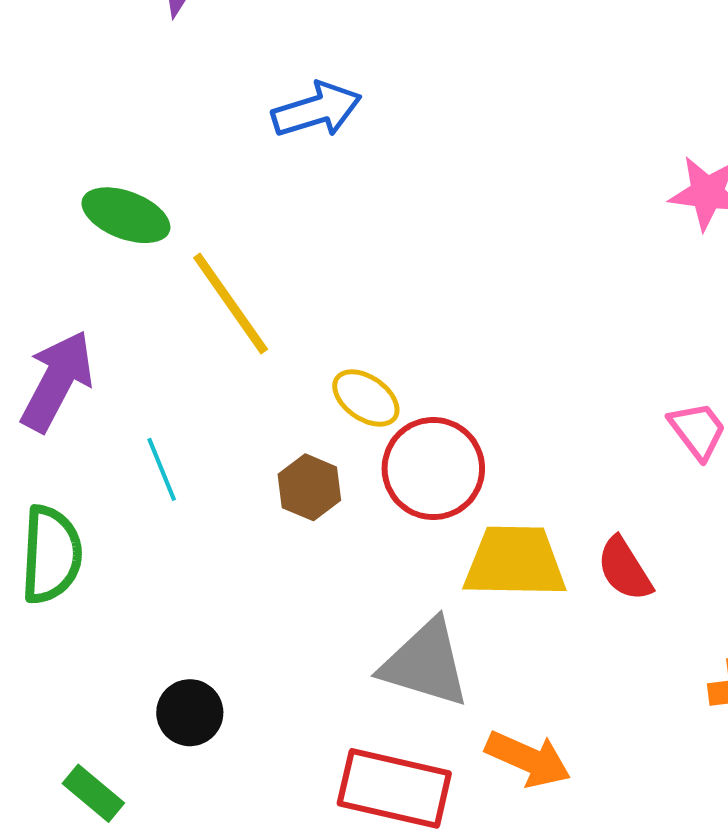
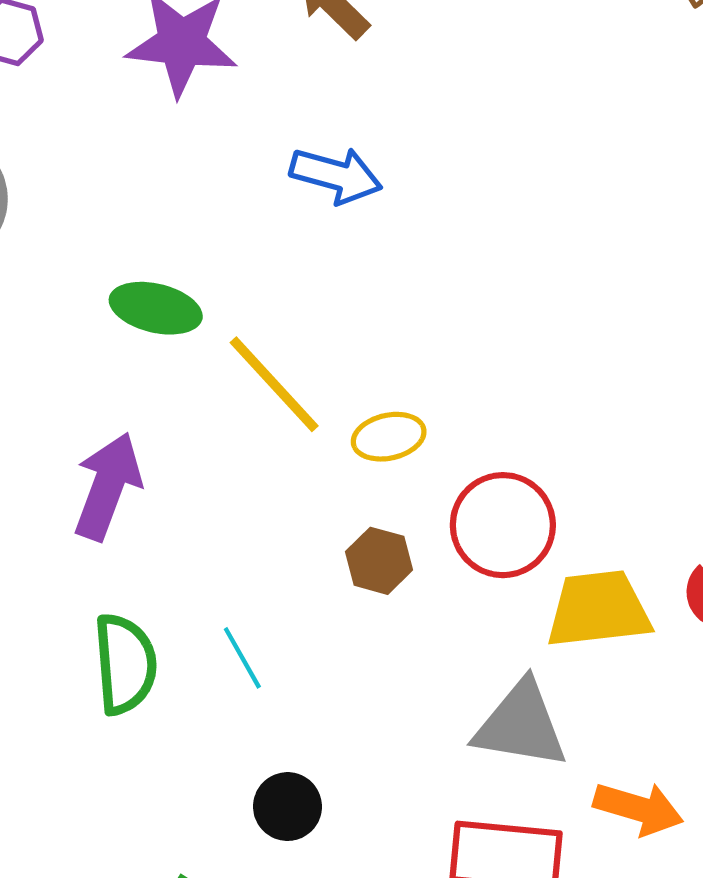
blue arrow: (317, 110) -> (336, 175), turned 40
yellow ellipse: (366, 398) -> (389, 437), moved, turned -40
cyan line: (162, 469) -> (242, 658), moved

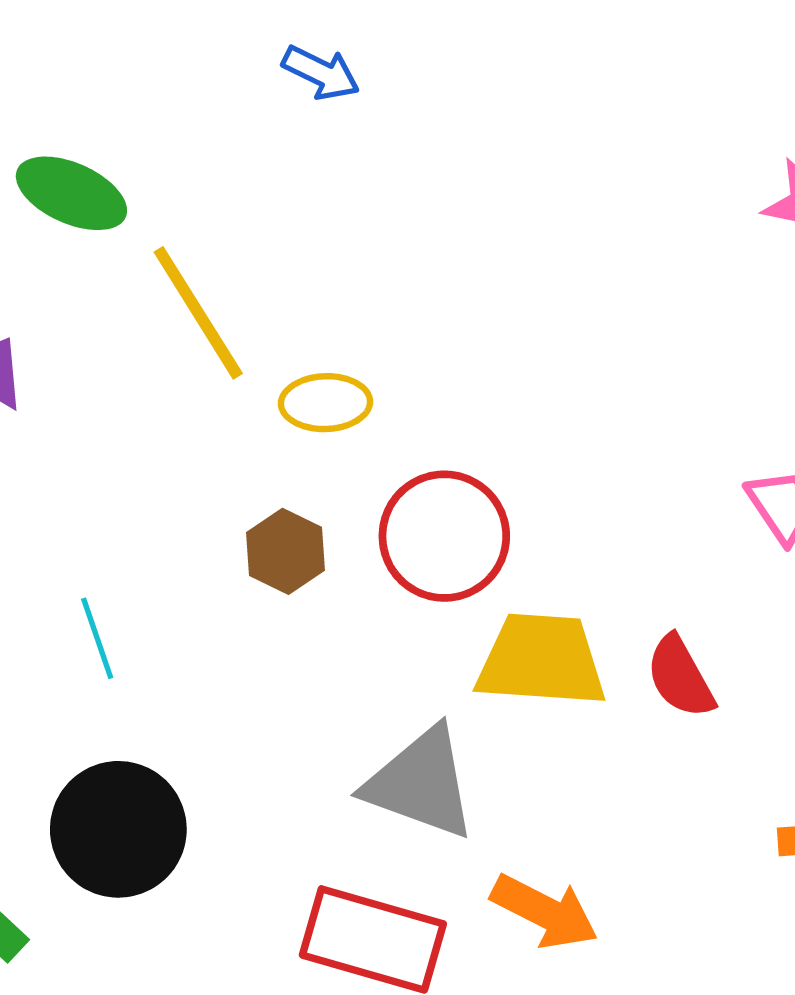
blue arrow: (336, 175) -> (321, 73), size x0.7
black circle: (287, 807) -> (118, 829), size x1.6

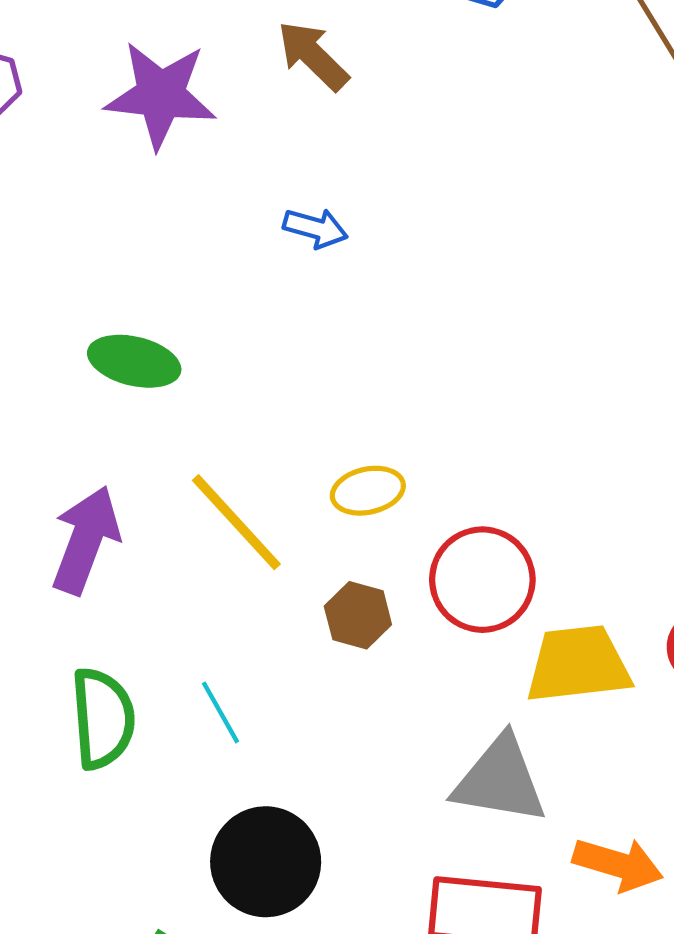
yellow line: (198, 313) -> (236, 522), moved

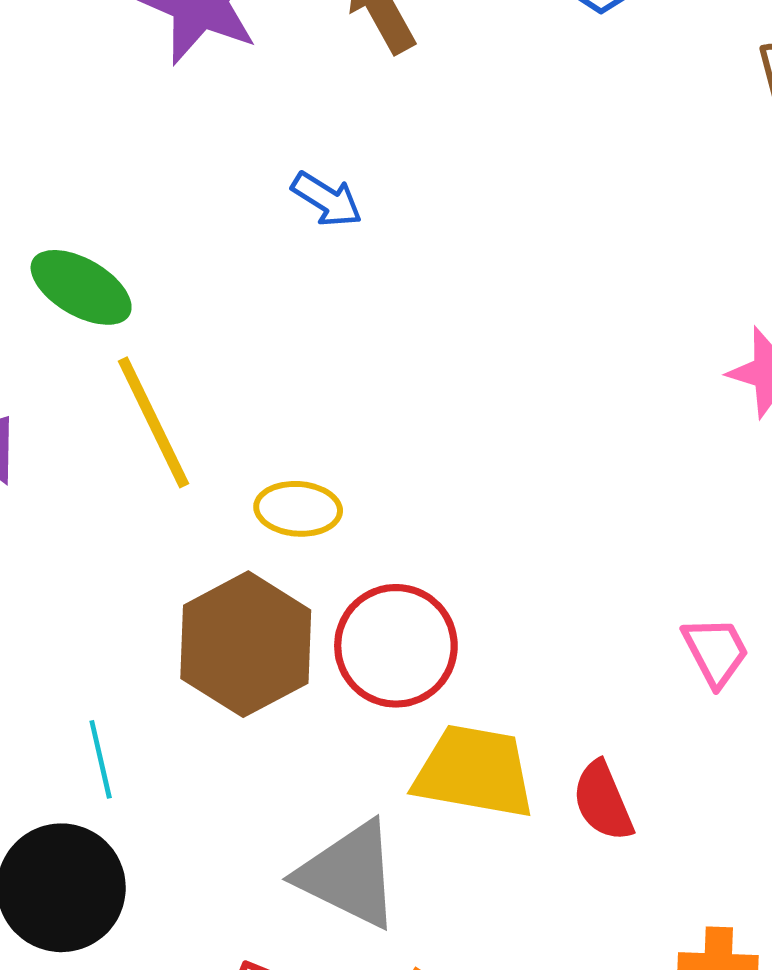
yellow line: (236, 522) -> (154, 422), moved
brown hexagon: (358, 615) -> (246, 644), size x1.8
cyan line: (221, 712) -> (101, 759), moved

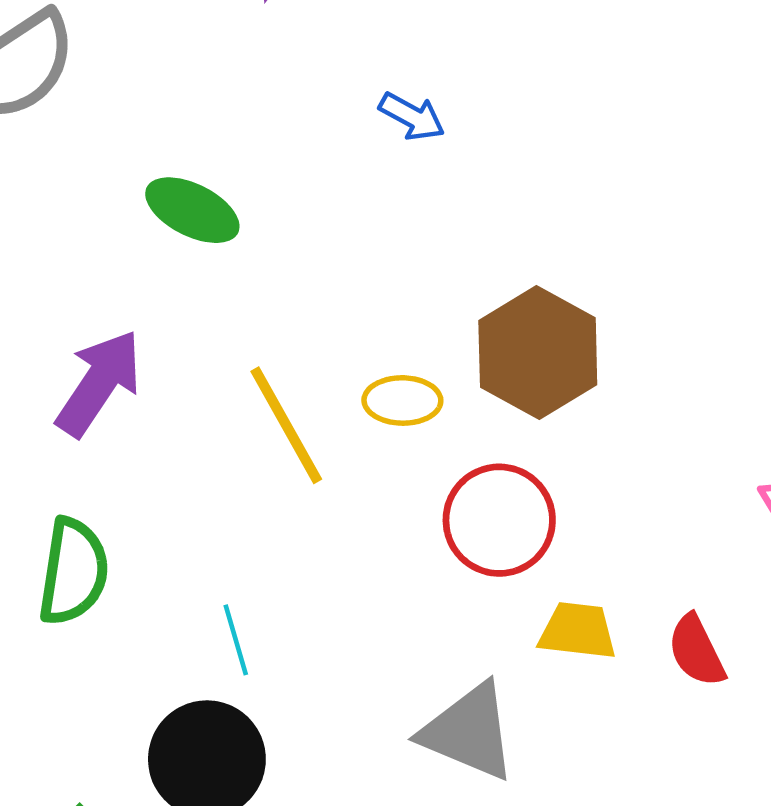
yellow line: (154, 422) -> (286, 425), moved
brown hexagon: (246, 644) -> (538, 353), moved
yellow trapezoid: (474, 772) -> (578, 631), size x0.7

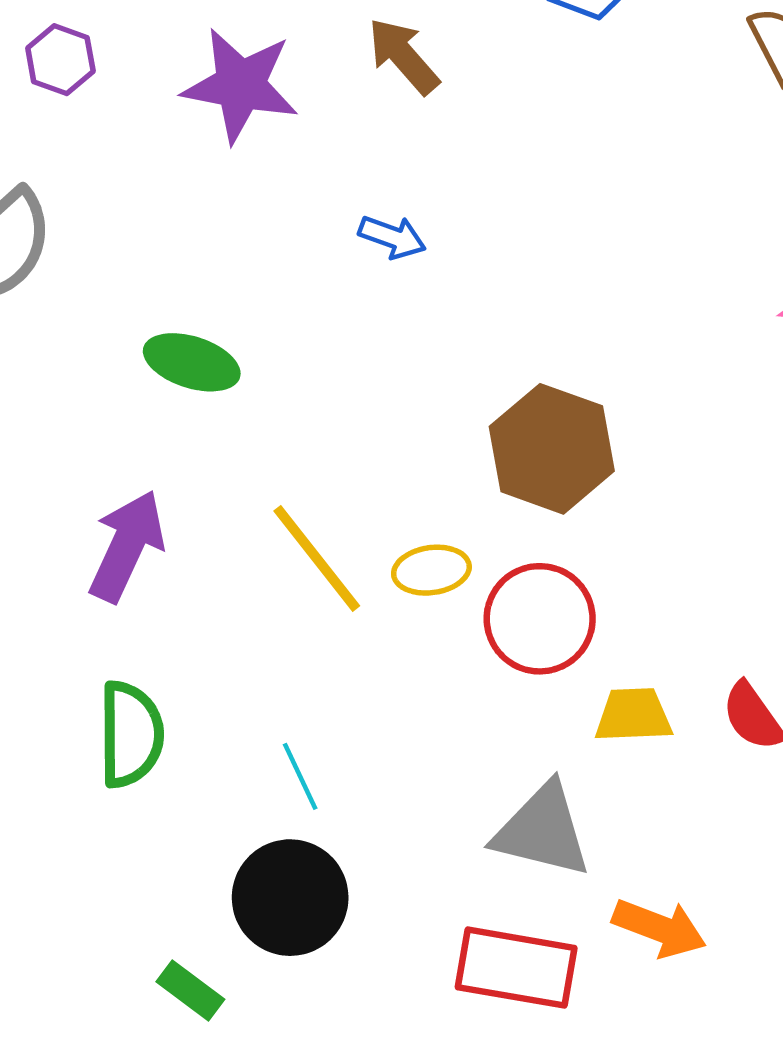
yellow ellipse: (402, 400) -> (431, 570), moved

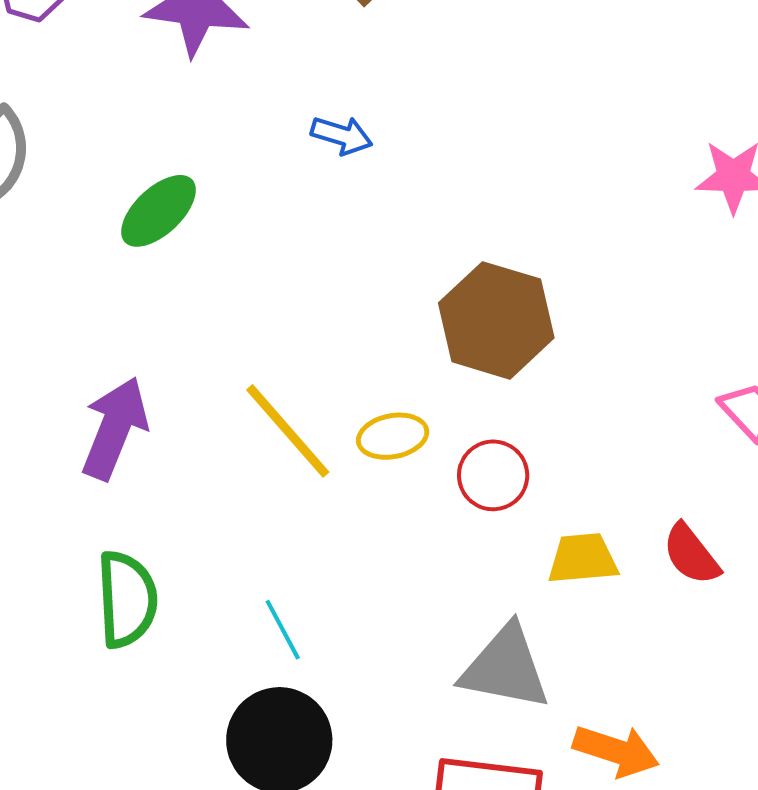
green ellipse: (192, 362) -> (158, 211), moved, turned -58
red circle: (540, 619) -> (493, 475), size x0.7

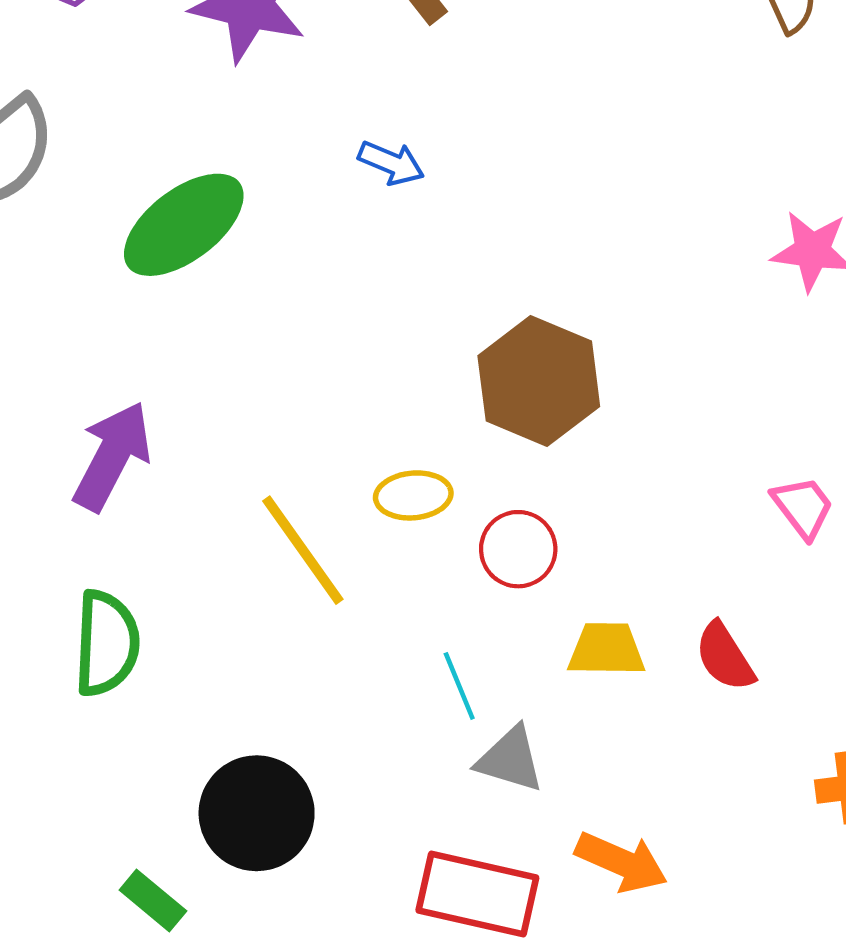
green ellipse: (158, 211) -> (184, 225), size x1.4
yellow line: (288, 431) -> (303, 550), moved
cyan line: (283, 630) -> (459, 686), moved
gray triangle: (505, 668) -> (510, 759), size x0.7

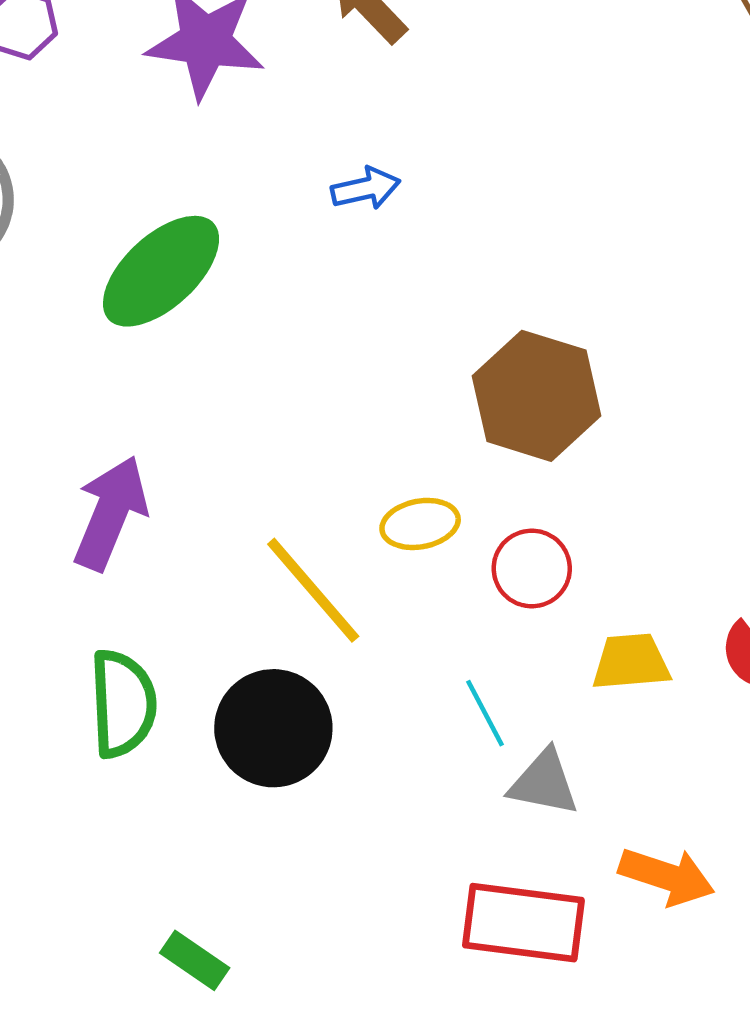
blue arrow: (391, 163) -> (366, 188), turned -30
black circle: (257, 813) -> (273, 728), moved

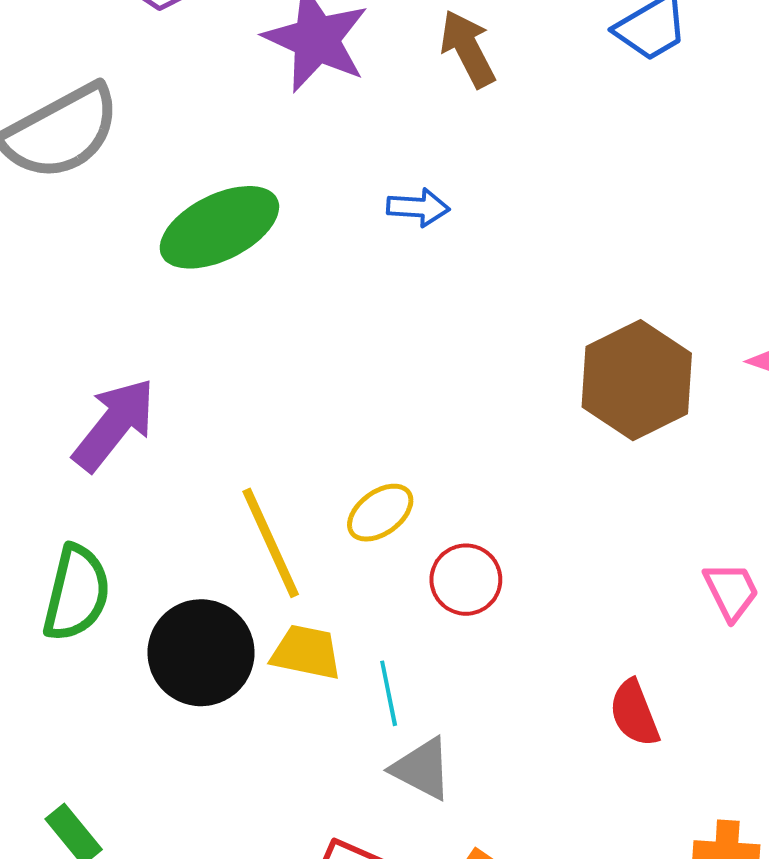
brown hexagon: (537, 396) -> (637, 380), moved
yellow ellipse: (420, 524) -> (380, 513), turned -42
yellow trapezoid: (631, 662) -> (306, 652), moved

